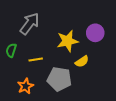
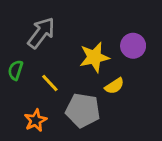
yellow line: (36, 59) -> (50, 83), turned 56

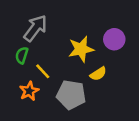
green semicircle: (15, 70) -> (22, 55), moved
orange star: (36, 120) -> (29, 91), moved

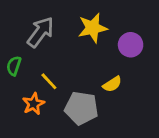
yellow star: (81, 49) -> (93, 28), moved
green semicircle: (22, 55) -> (14, 66), moved

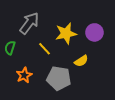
yellow star: (93, 28) -> (66, 33), moved
yellow line: (49, 81) -> (45, 49), moved

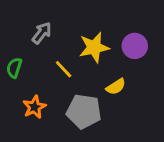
gray arrow: (29, 23) -> (42, 33), size x0.7

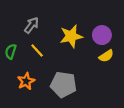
yellow line: (64, 69) -> (37, 50), moved
yellow semicircle: (116, 87) -> (106, 56), moved

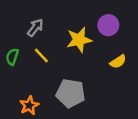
purple circle: (102, 35) -> (108, 25), moved
orange star: (26, 81) -> (29, 105), moved

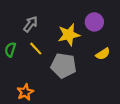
gray pentagon: (71, 93) -> (64, 66), moved

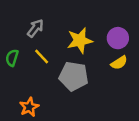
purple circle: (94, 22) -> (118, 38), moved

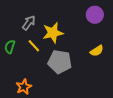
purple circle: (118, 38) -> (95, 15), moved
yellow star: (80, 41) -> (53, 33), moved

